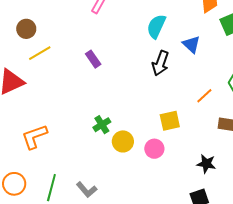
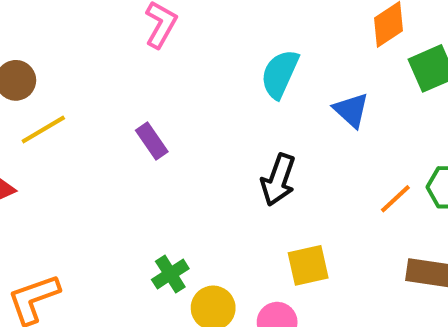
black arrow: (160, 63) -> (278, 180), moved
orange line: (204, 96) -> (395, 199), moved

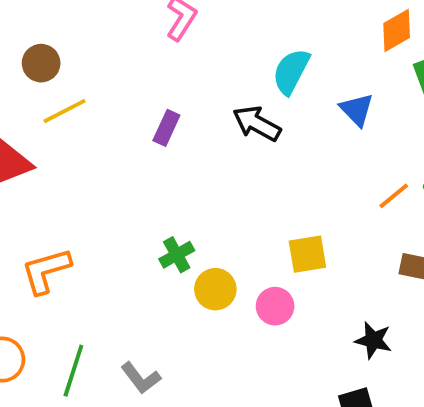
purple rectangle: (152, 141) -> (166, 128), turned 56
black arrow: (278, 180) -> (257, 124), moved, turned 96

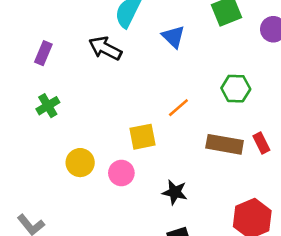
orange line: (394, 196) -> (178, 108), moved
green cross: (177, 255) -> (48, 106), moved
black star: (373, 340) -> (175, 192), moved

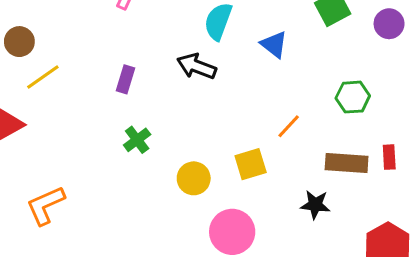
red rectangle: (261, 143) -> (389, 157), turned 30
yellow circle: (80, 163) -> (194, 178), moved
pink circle: (121, 173) -> (232, 232), moved, size x1.5
black star: (175, 192) -> (315, 205), moved

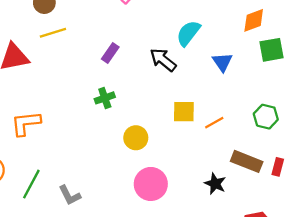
yellow square: (251, 164) -> (184, 112), moved

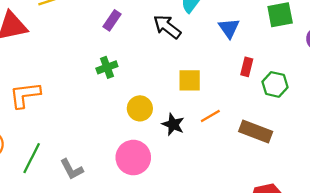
orange line: (214, 123) -> (210, 116), moved
red rectangle: (278, 167) -> (247, 67), moved
pink circle: (151, 184) -> (133, 158), moved
black star: (215, 184) -> (173, 124), moved

